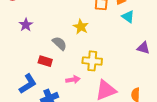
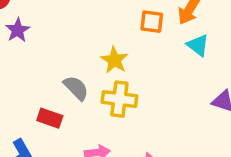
purple star: (26, 25) -> (18, 30), moved
yellow cross: (92, 61) -> (119, 99), moved

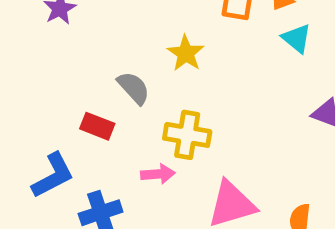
yellow cross: (119, 99) -> (187, 135), moved

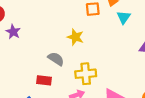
cyan triangle: (297, 38) -> (124, 17), turned 40

